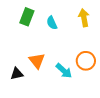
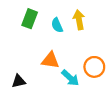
yellow arrow: (84, 18) -> (79, 20), moved
orange triangle: (37, 61) -> (50, 60), moved, turned -42

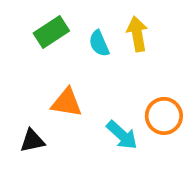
green rectangle: (30, 19) -> (51, 32), turned 36
orange triangle: (50, 60) -> (67, 103), moved

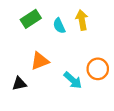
orange triangle: (67, 103) -> (40, 61), turned -30

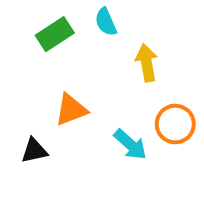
yellow arrow: (82, 20) -> (147, 63), moved
cyan semicircle: (59, 26) -> (106, 22), moved

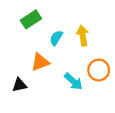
cyan semicircle: (106, 22) -> (56, 38), moved, turned 56

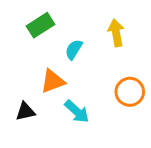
yellow arrow: (83, 36) -> (116, 33), moved
cyan arrow: (73, 81) -> (77, 111), moved

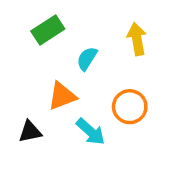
orange circle: (130, 92) -> (130, 107), moved

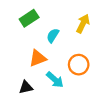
yellow arrow: (137, 39) -> (83, 24), turned 36
black triangle: (30, 132) -> (26, 87), moved

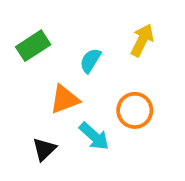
green rectangle: (29, 18) -> (33, 46), moved
black triangle: (26, 87) -> (44, 149), turned -32

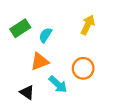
cyan semicircle: (90, 61) -> (45, 35), moved
black triangle: (44, 149) -> (27, 92), turned -42

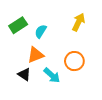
black triangle: (27, 92) -> (24, 74), moved

